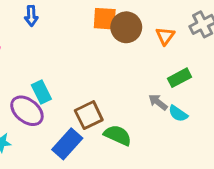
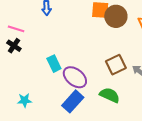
purple ellipse: (27, 111) -> (75, 77), moved
brown square: (89, 115) -> (116, 65), moved

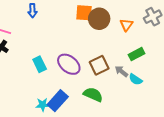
purple ellipse: (75, 77) -> (69, 64), moved
cyan star: (24, 100) -> (43, 105), moved

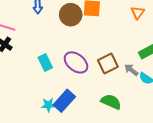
brown circle: (99, 19) -> (71, 15), moved
orange triangle: (126, 25) -> (138, 13), moved
green semicircle: (93, 95) -> (111, 102), moved

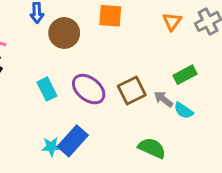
brown circle: (71, 15) -> (64, 33), moved
green semicircle: (111, 102) -> (152, 148), moved

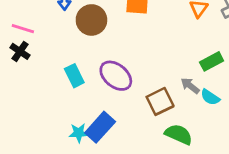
brown square: (132, 91) -> (160, 101), moved

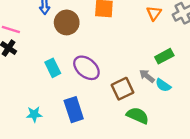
blue rectangle: (100, 127) -> (74, 110), turned -60
cyan star: (79, 133) -> (34, 114), moved

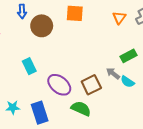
purple ellipse: (86, 68) -> (59, 85), moved
blue rectangle: (74, 110) -> (40, 113), moved
green semicircle: (138, 115) -> (81, 109), moved

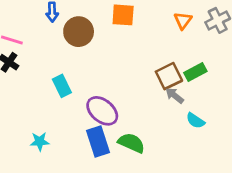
cyan semicircle: (127, 82) -> (195, 121), moved
brown square: (91, 85) -> (169, 76), moved
blue rectangle: (40, 113) -> (98, 141), moved

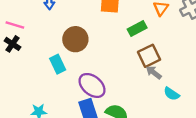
brown circle: (79, 32) -> (75, 39), moved
green rectangle: (195, 72) -> (137, 29), moved

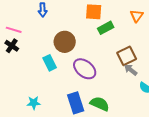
green rectangle: (137, 29) -> (106, 28), moved
purple ellipse: (92, 85) -> (85, 69), moved

